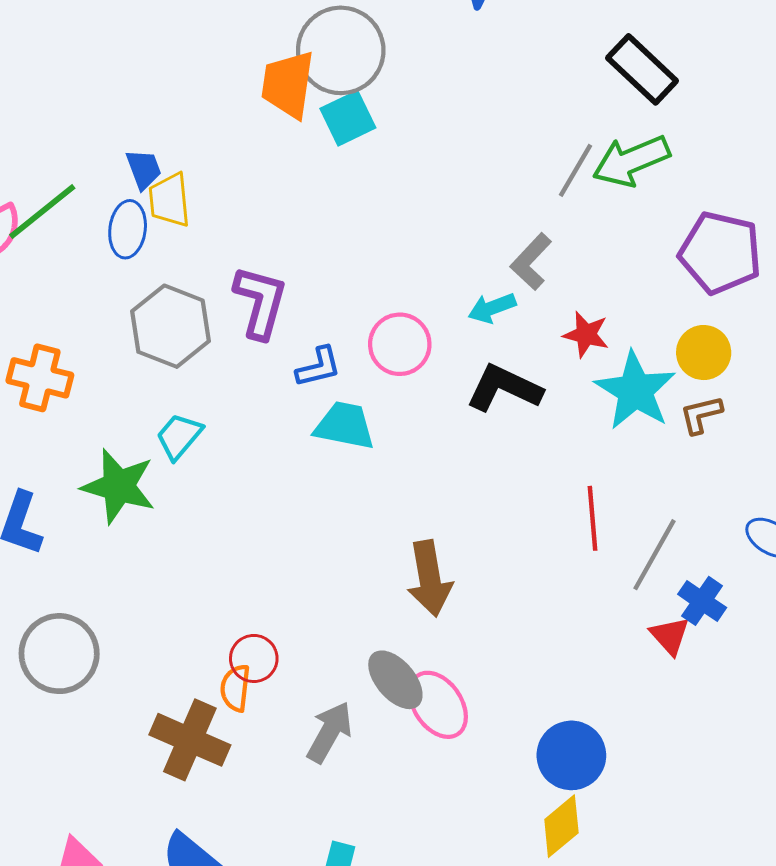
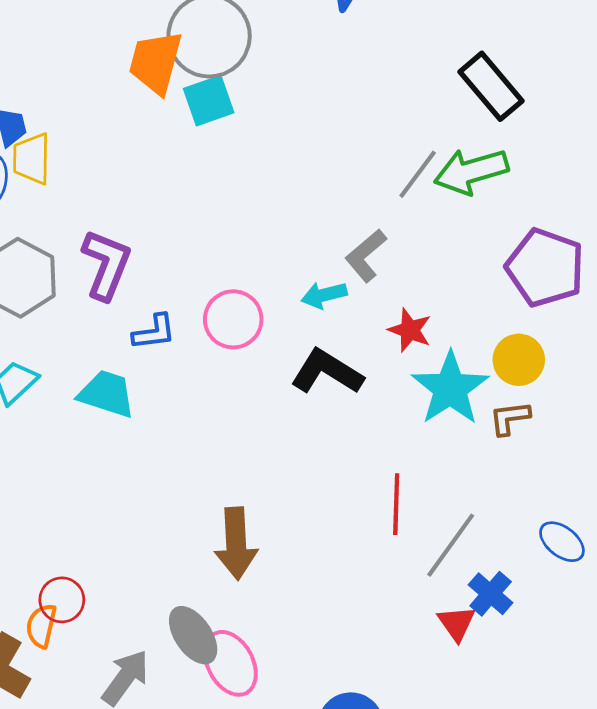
cyan trapezoid: (345, 426) -> (107, 394), moved

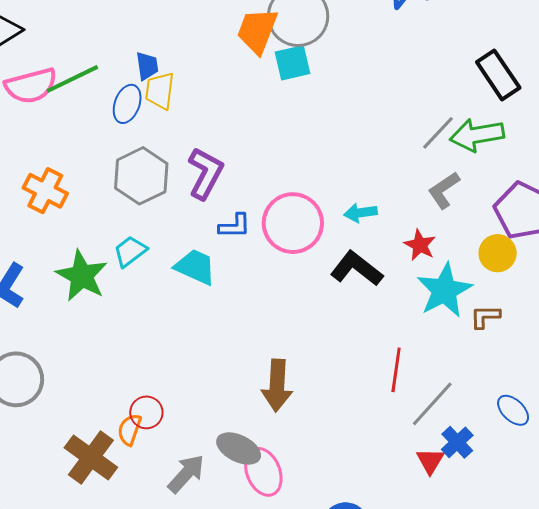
gray L-shape: (366, 256) -> (444, 190), moved
pink circle: (233, 319) -> (293, 223), size x1.4
yellow circle: (519, 360) -> (498, 253), moved
gray ellipse: (193, 635) -> (239, 448), turned -36

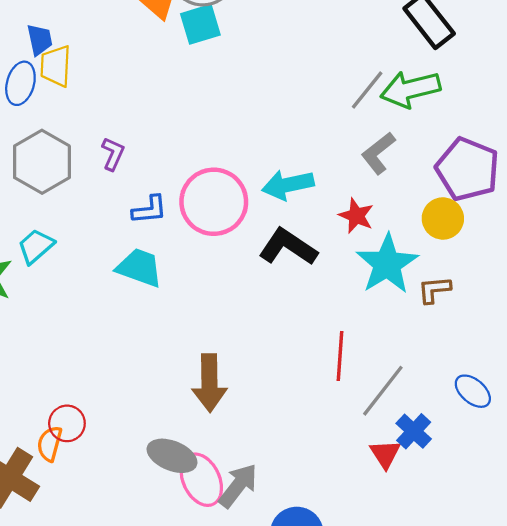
purple L-shape: (205, 173) -> (113, 154), size x0.6
cyan arrow: (361, 213) -> (288, 185), size x1.4
cyan trapezoid: (195, 267) -> (140, 268), moved
gray arrow: (186, 474) -> (238, 486), moved

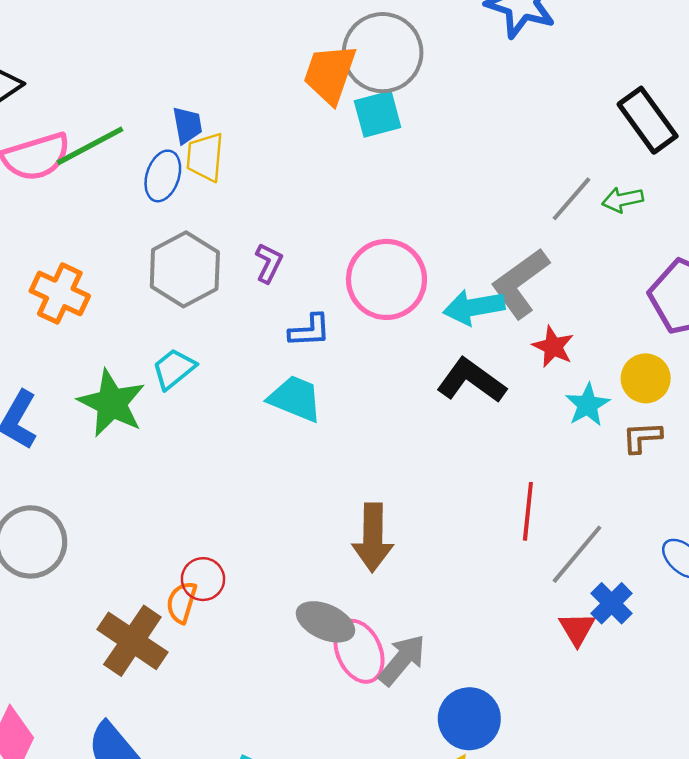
green arrow: (410, 89) -> (623, 200), size x0.6
gray L-shape: (378, 153) -> (520, 283), moved, size x1.4
pink circle: (214, 202) -> (386, 279), moved
yellow circle: (443, 218) -> (646, 378), moved
cyan star: (387, 264) -> (587, 405), size x0.6

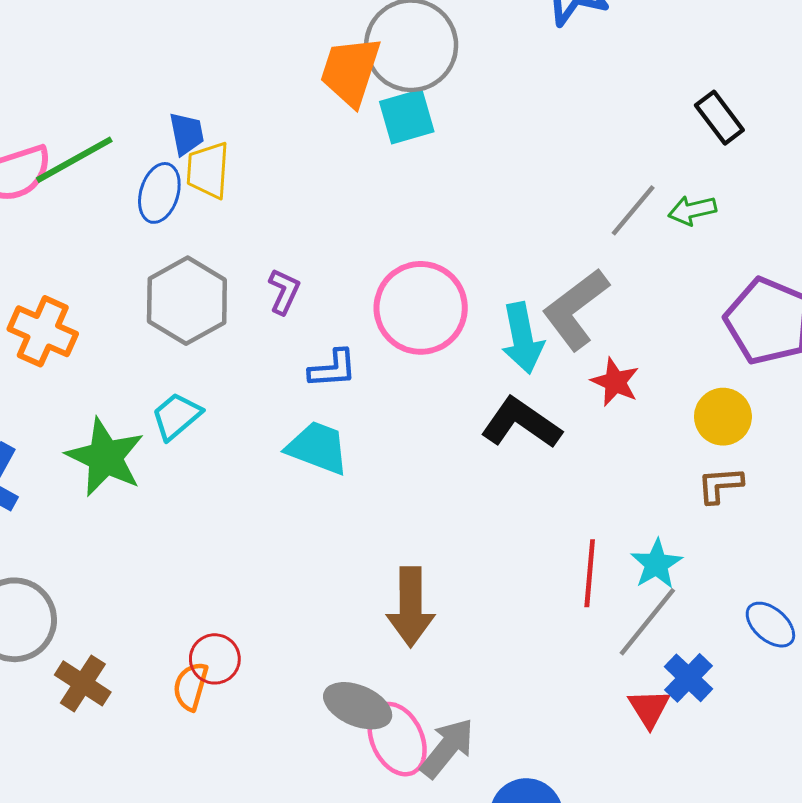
black rectangle: (648, 120) -> (719, 118), size x0.7
cyan arrow: (474, 307) -> (522, 338), turned -90
cyan star: (587, 405) -> (656, 564), moved
brown cross: (132, 641) -> (83, 683), moved, size x0.7

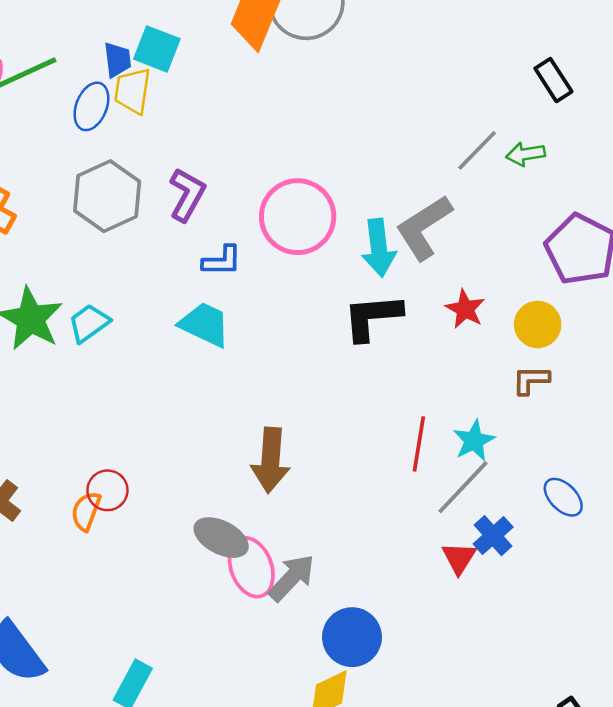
cyan square: (407, 117) -> (157, 49), moved, turned 33
purple L-shape: (284, 291) -> (187, 195), size x1.4
red star: (615, 382) -> (465, 309), moved
cyan trapezoid: (176, 416) -> (89, 323), moved
black L-shape: (521, 423) -> (372, 317), turned -44

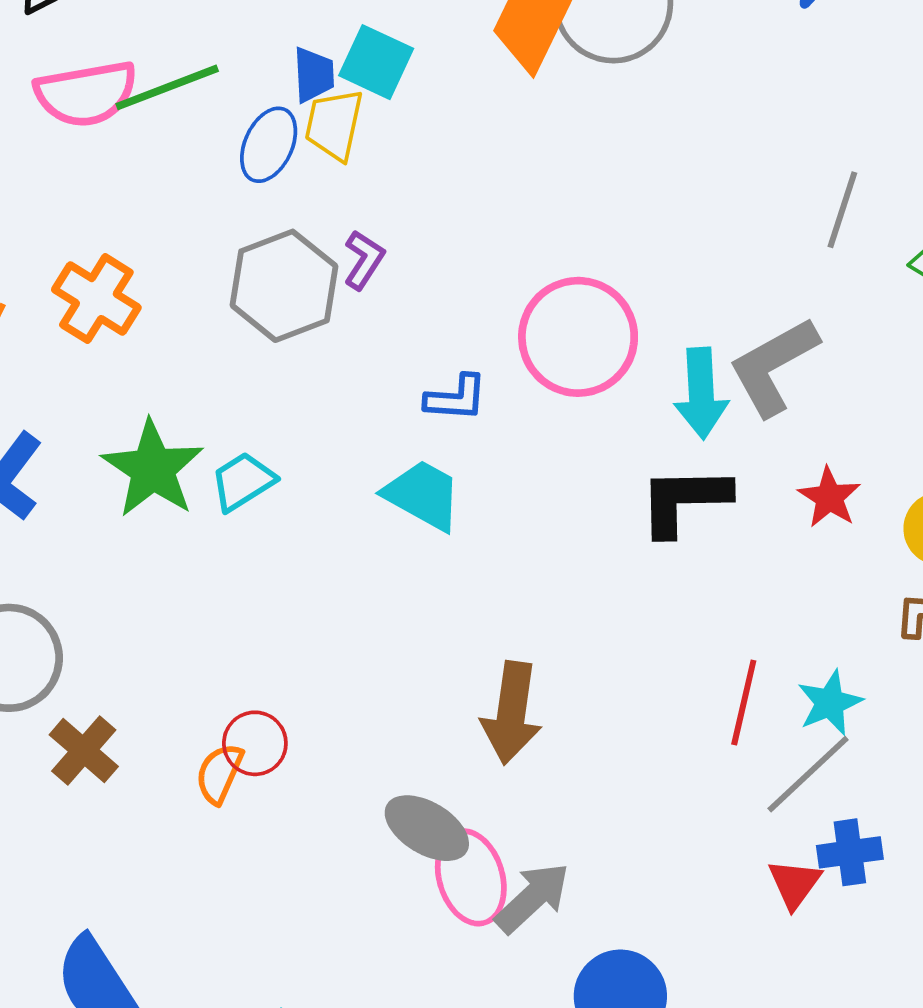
gray line: (477, 150) -> (842, 210), moved, turned -30
purple L-shape: (187, 195) -> (364, 260), moved, size x0.7
blue cross: (493, 536) -> (850, 852), turned 30

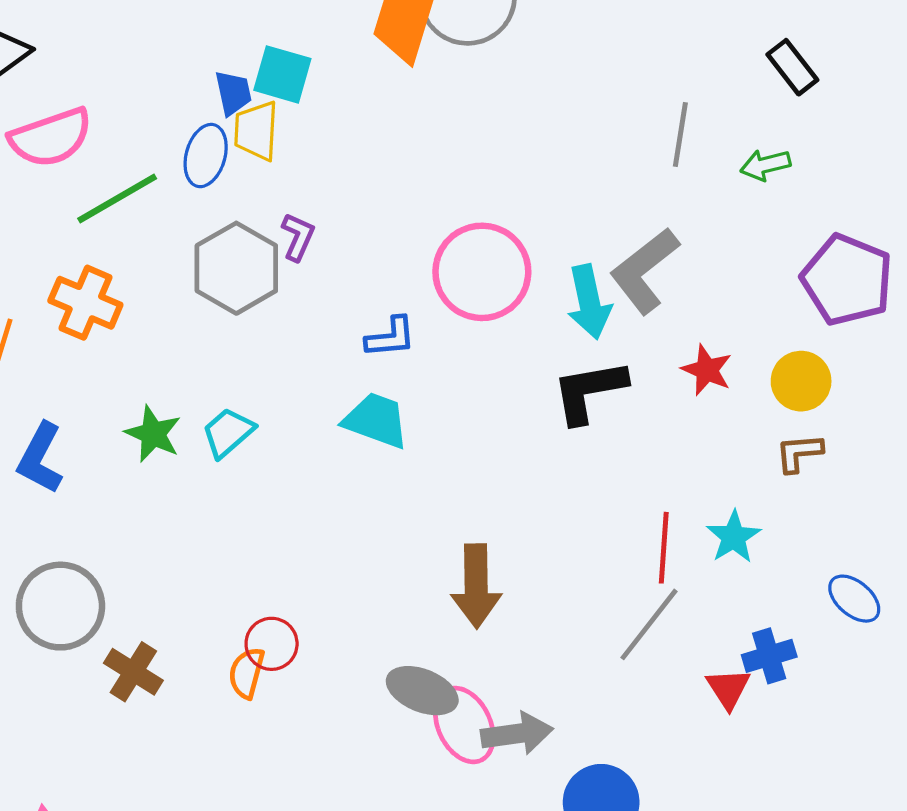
green line: (167, 87) -> (117, 199), moved
green star: (153, 469) -> (153, 434), size x0.7
gray line: (808, 774) -> (649, 624), moved
gray arrow: (532, 898) -> (517, 734), turned 44

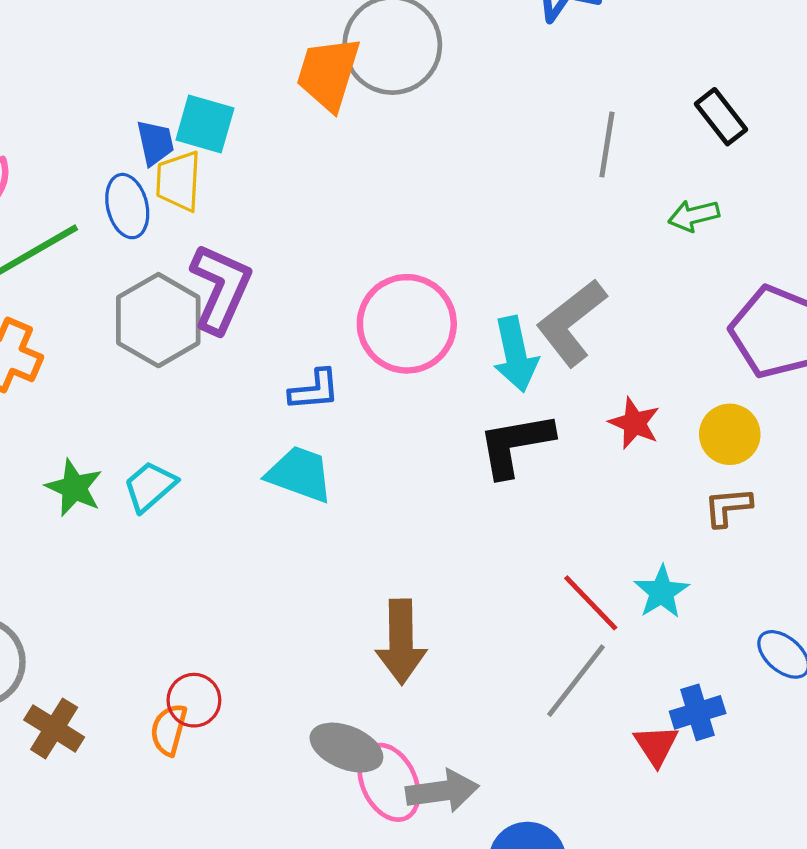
gray line: (680, 134) -> (607, 144), moved
blue ellipse: (206, 156) -> (127, 206), turned -30
purple L-shape: (298, 237) -> (221, 288), size x1.8
red line: (664, 548) -> (591, 603), turned -48

